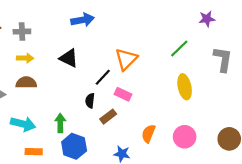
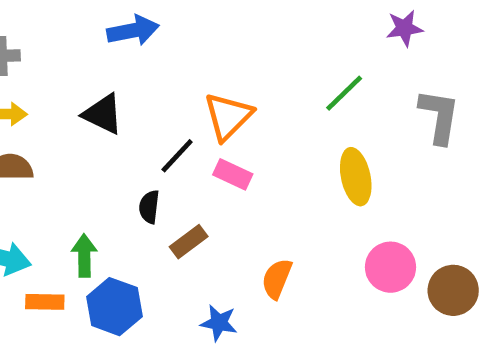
pink rectangle: (123, 94) -> (233, 174), moved
pink circle: (185, 137) -> (391, 267), moved
orange rectangle: (34, 152) -> (45, 302), moved

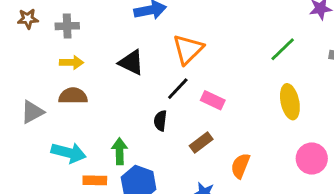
orange triangle: (228, 116) -> (188, 49), moved
brown rectangle: (189, 242) -> (201, 142), moved

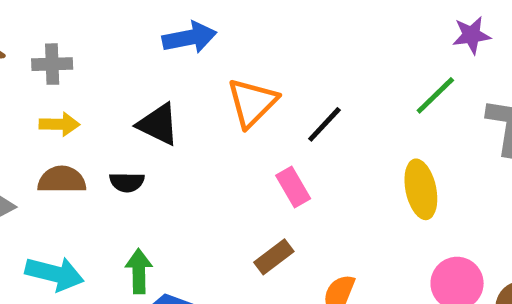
green line: (283, 49) -> (435, 95), moved
black line: (178, 89) -> (324, 124), moved
pink rectangle: (213, 100) -> (293, 187), turned 35
black semicircle: (160, 121) -> (127, 182), moved, turned -96

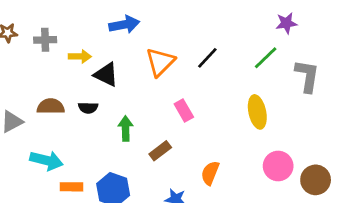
yellow arrow: (59, 124) -> (80, 56), moved
black line: (324, 124) -> (207, 58), moved
brown rectangle: (274, 257) -> (160, 151), moved
green arrow: (139, 271) -> (126, 129), moved

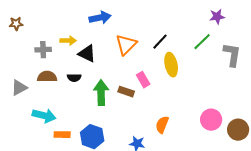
gray cross: (45, 40) -> (43, 50), moved
yellow ellipse: (257, 112) -> (171, 65), moved
green arrow: (126, 129) -> (101, 93), size x1.4
brown rectangle: (160, 151) -> (126, 92), moved, turned 56

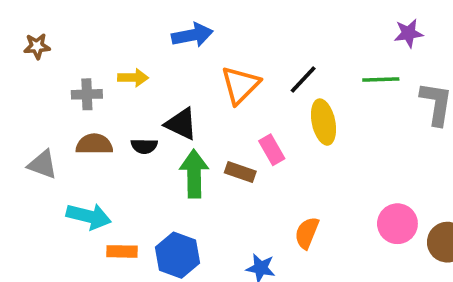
green line: (202, 42) -> (381, 79), turned 42
black triangle: (87, 54) -> (181, 124), moved
gray triangle: (19, 88) -> (43, 165), turned 48

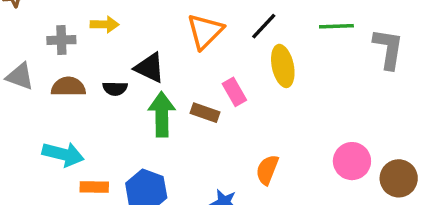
gray triangle: (43, 165) -> (20, 76), moved

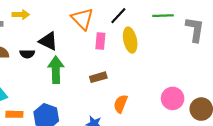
orange triangle: (205, 31) -> (82, 19), turned -30
pink rectangle: (234, 92) -> (100, 41), moved, turned 35
brown rectangle: (205, 113) -> (98, 77), moved, turned -35

